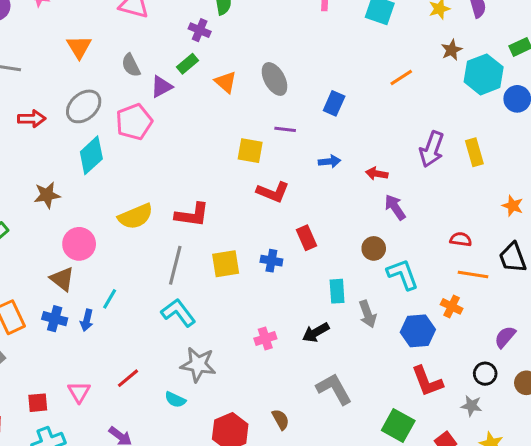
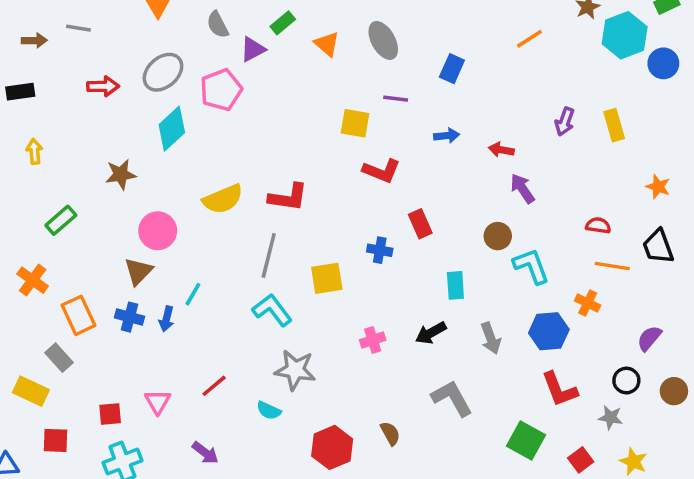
purple arrow: (432, 149) -> (565, 122), size x0.7
yellow square: (226, 264) -> (327, 278), moved
brown triangle: (62, 279) -> (138, 271), turned 36
gray arrow: (368, 314) -> (491, 338), moved

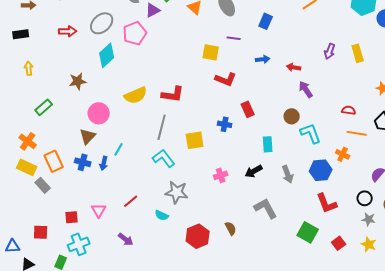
yellow rectangle: (31, 391) -> (27, 167), moved
gray star: (611, 418) -> (369, 219), moved

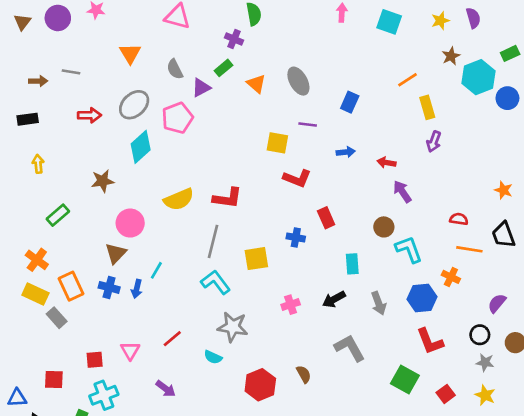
yellow rectangle: (358, 53) -> (427, 107), moved

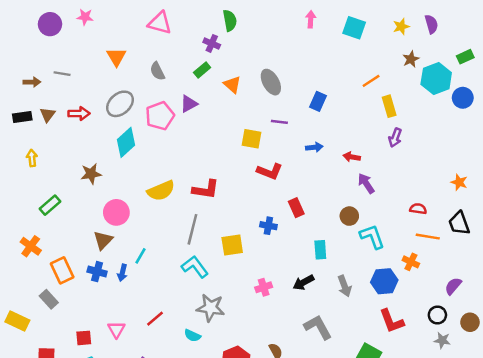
brown triangle: (22, 22) -> (48, 115), moved
purple triangle: (201, 88) -> (189, 104), moved
yellow rectangle: (35, 294) -> (17, 321), moved

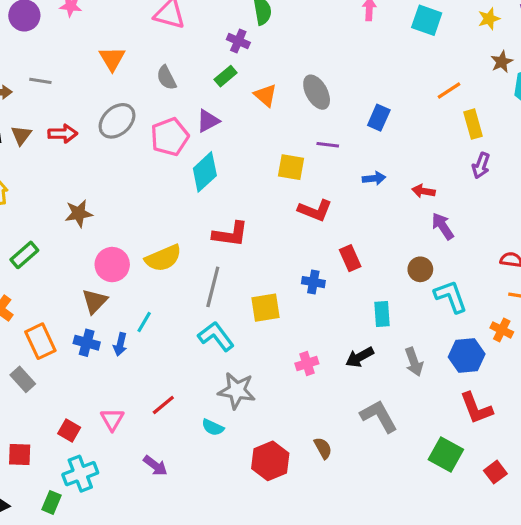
cyan diamond: (126, 142) -> (205, 172), moved
yellow semicircle: (161, 191) -> (163, 258), moved
red square: (84, 338) -> (69, 431), turned 35

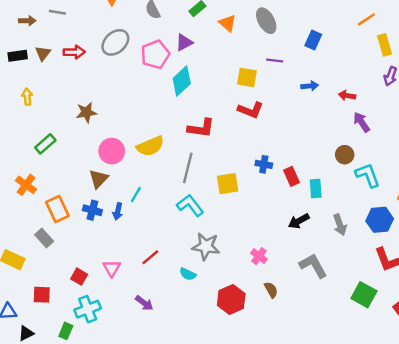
red L-shape: (315, 210) -> (251, 110), moved
red rectangle: (350, 258) -> (292, 176), moved
pink cross: (307, 363) -> (259, 256), moved, turned -35

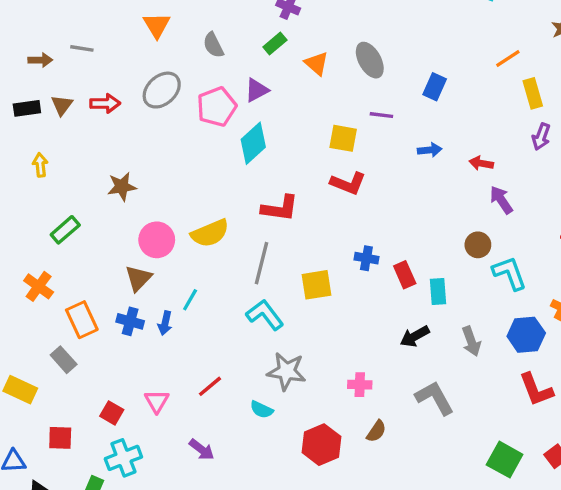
pink cross: (259, 256) -> (360, 385), turned -35
brown semicircle: (271, 290) -> (376, 431), turned 63
green square: (364, 295) -> (505, 460), moved

